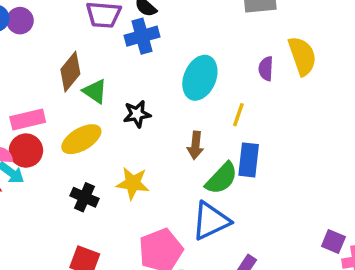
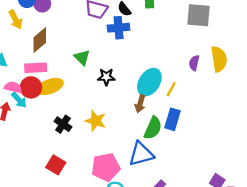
brown diamond: (70, 72) -> (40, 40), moved
cyan ellipse: (200, 78) -> (149, 82), moved
yellow ellipse: (81, 139) -> (50, 86), moved
green semicircle: (222, 178) -> (153, 128), turned -30

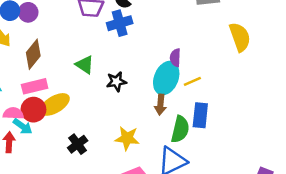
purple semicircle: (194, 63) -> (175, 58), moved
yellow line: (171, 89) -> (192, 81), turned 48
yellow star: (96, 121) -> (127, 138), moved
black cross: (63, 124) -> (78, 144), turned 30

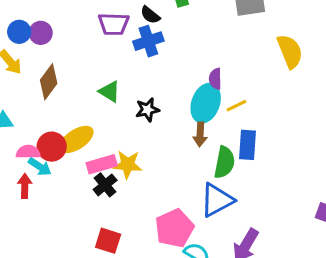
pink rectangle: (35, 86) -> (102, 164), moved
yellow star: (127, 138) -> (128, 165), moved

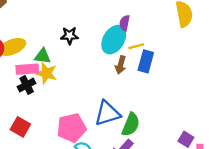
green triangle: (110, 91) -> (43, 56), moved, turned -36
brown arrow: (200, 134) -> (121, 65), moved
blue rectangle: (247, 145) -> (146, 61), moved
green semicircle: (224, 162) -> (131, 124), moved

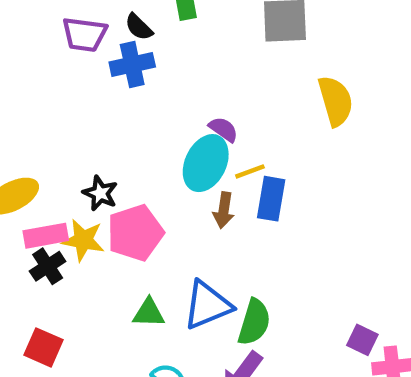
purple semicircle: (125, 23) -> (223, 129), turned 119
black star: (70, 36) -> (100, 193), moved, turned 30
green triangle: (43, 56) -> (149, 313), moved
pink pentagon: (71, 128) -> (135, 233), moved

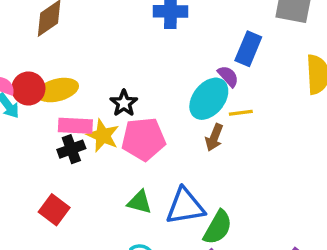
blue rectangle: (271, 199) -> (248, 49), moved

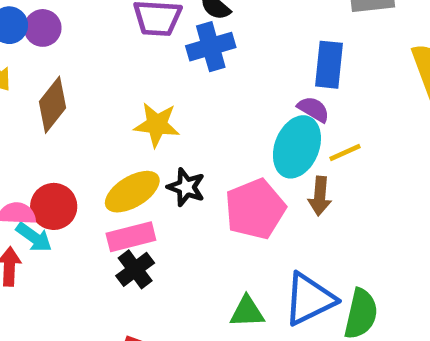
yellow ellipse: (57, 90) -> (132, 192), moved
yellow star: (103, 136) -> (157, 125), moved
pink pentagon: (143, 139) -> (255, 209), moved

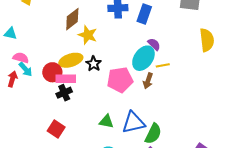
blue rectangle: (329, 65) -> (144, 14), moved
brown diamond: (53, 105) -> (72, 19), moved
red circle: (54, 206) -> (52, 72), moved

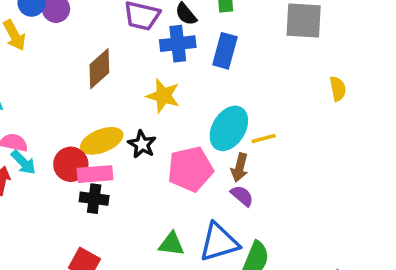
yellow star: (88, 35) -> (163, 96), moved
yellow semicircle: (207, 40) -> (338, 89), size x0.6
purple semicircle: (154, 44) -> (242, 196), moved
black cross: (64, 93) -> (94, 199), turned 35

